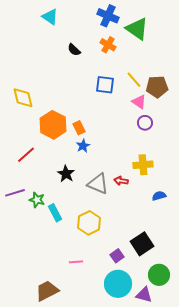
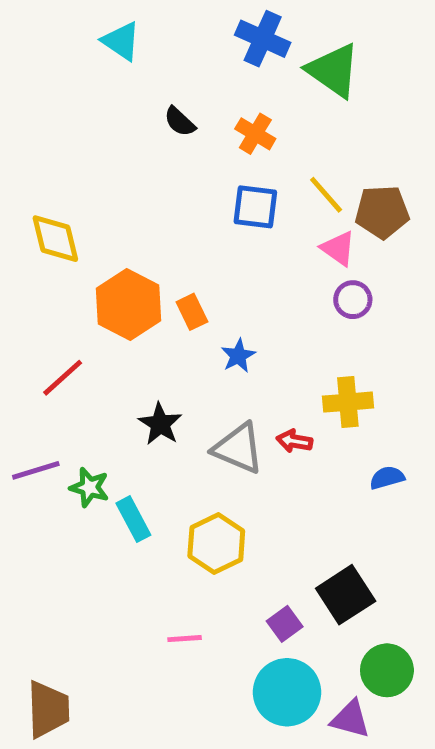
orange cross: (108, 45) -> (255, 134), moved
blue star: (83, 146) -> (238, 356), moved
brown trapezoid: (47, 291) -> (48, 709), moved, turned 115

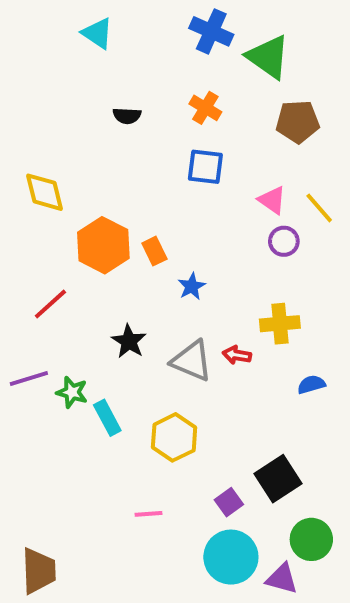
black semicircle: (180, 122) -> (127, 116), moved, turned -40
yellow line: (326, 195) -> (319, 208), moved
brown pentagon: (382, 212) -> (298, 122), moved

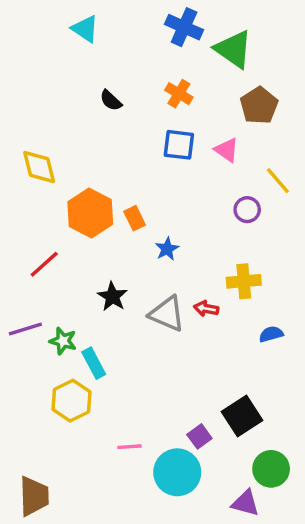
black semicircle: (127, 116) -> (111, 100), turned 40
brown pentagon: (298, 122) -> (259, 106), turned -30
pink triangle: (272, 200) -> (227, 150), moved
yellow hexagon: (174, 437) -> (71, 401), moved
cyan circle: (231, 557) -> (177, 472), moved

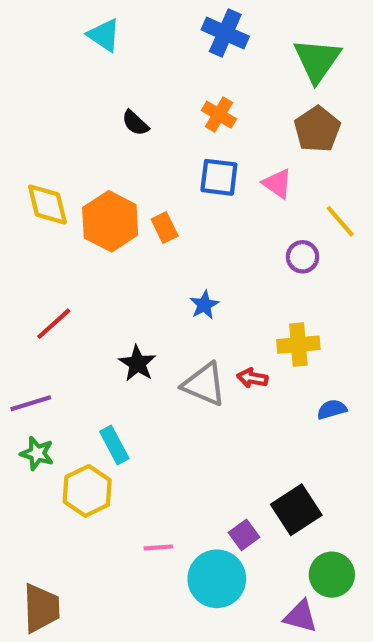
green triangle: (234, 49) -> (317, 60), moved, turned 30
orange hexagon: (90, 213) -> (110, 221), moved
orange rectangle: (135, 218) -> (165, 228), moved
green star: (63, 341) -> (37, 453), moved

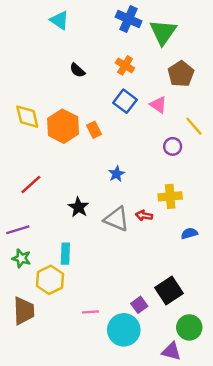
green triangle: (317, 60) -> (163, 32), moved
blue square: (219, 177) -> (125, 101), turned 30
cyan rectangle: (114, 445) -> (65, 254), turned 30
brown trapezoid: (41, 608) -> (24, 311), moved

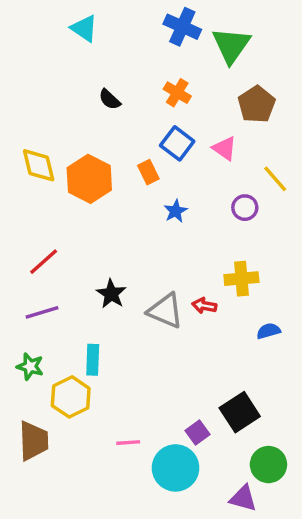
orange rectangle: (94, 130) -> (148, 172), moved
blue star: (117, 174) -> (176, 211), moved
purple line: (18, 230) -> (42, 312), moved

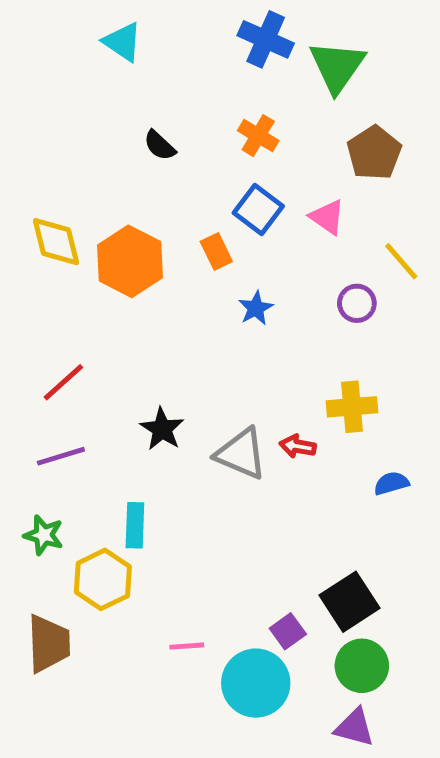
green circle: (268, 465) -> (362, 666), moved

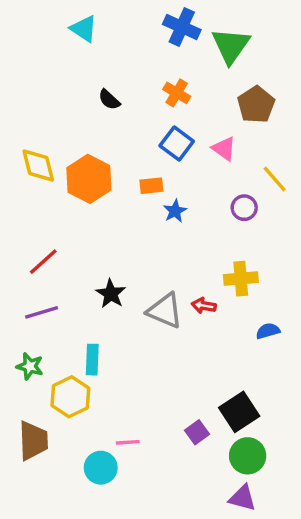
orange rectangle: (216, 251) -> (151, 186), moved, turned -70
cyan circle: (256, 683) -> (101, 468), moved, size x0.7

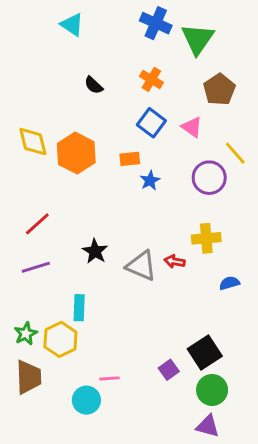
purple circle: (244, 208) -> (209, 178), size x1.5
green star: (30, 366) -> (26, 334), moved, turned 30

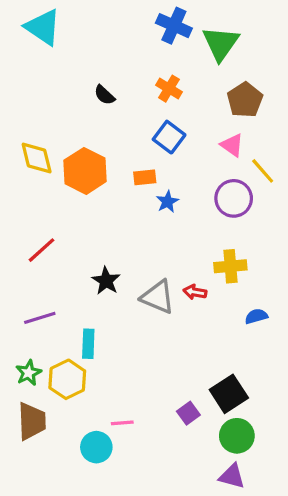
cyan triangle: (72, 25) -> (43, 27), moved, size x1.4
pink triangle: (192, 127) -> (232, 145), moved
purple line: (36, 267) -> (40, 318), moved

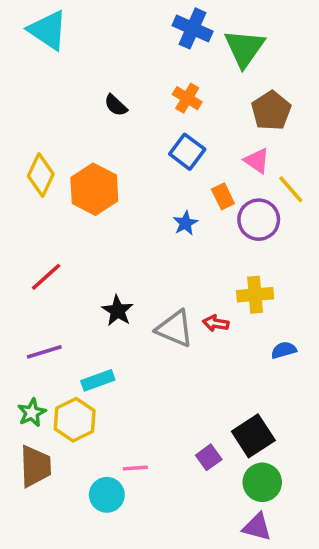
yellow diamond: (37, 158) -> (41, 175), turned 39
orange rectangle: (145, 177) -> (223, 196), moved, turned 70
cyan rectangle: (88, 344) -> (98, 380), turned 68

